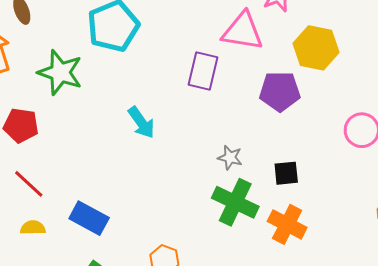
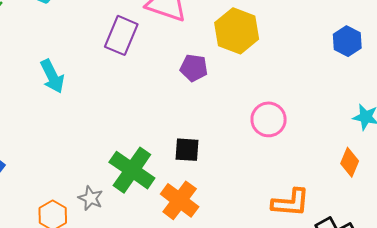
purple pentagon: (280, 91) -> (194, 68), size x0.7
gray star: (230, 158) -> (91, 198), moved

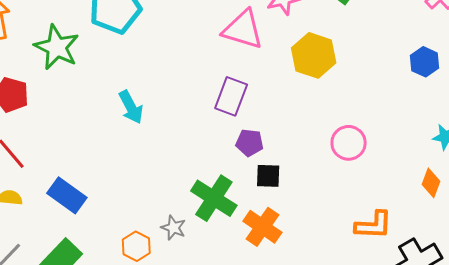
purple rectangle: (121, 35) -> (231, 96), moved
purple pentagon: (194, 68) -> (250, 143), moved

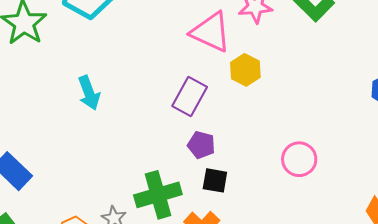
yellow hexagon: (314, 55) -> (245, 70), moved, size x0.7
green cross: (214, 198) -> (158, 195), turned 33

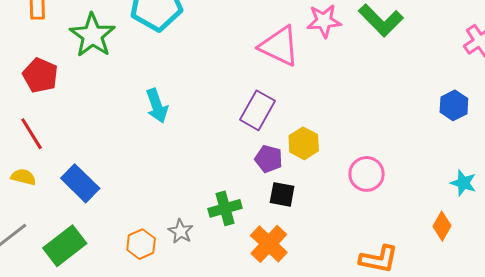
yellow hexagon: (245, 70) -> (304, 143), moved
green cross: (158, 195) -> (225, 208), size x0.7

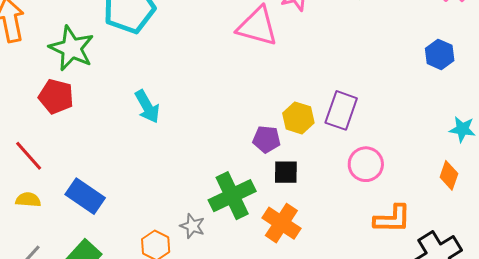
red pentagon: (40, 75) -> (56, 96), moved
purple rectangle: (257, 110) -> (341, 110), moved
pink circle: (367, 174) -> (366, 164), moved
green cross: (225, 208) -> (232, 196), size x1.4

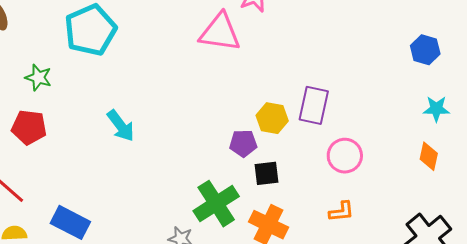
green star: (72, 48) -> (38, 77), size x0.6
blue hexagon: (440, 54) -> (425, 50), moved
orange L-shape: (392, 219) -> (341, 212), moved, size x0.7

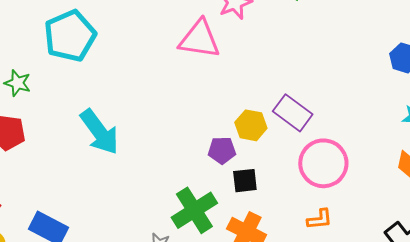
purple rectangle: (314, 105) -> (293, 113), turned -66
cyan arrow: (121, 126) -> (99, 132), size x1.4
pink circle: (345, 156) -> (323, 163), size x1.4

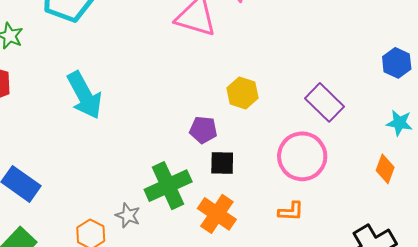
purple rectangle: (293, 113) -> (324, 102), moved
yellow hexagon: (251, 125) -> (243, 93), moved

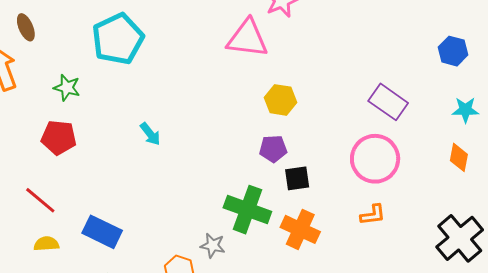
yellow hexagon: (243, 93) -> (281, 100), moved
cyan arrow: (84, 95) -> (150, 134), size x0.5
green cross: (168, 186) -> (247, 210), turned -36

